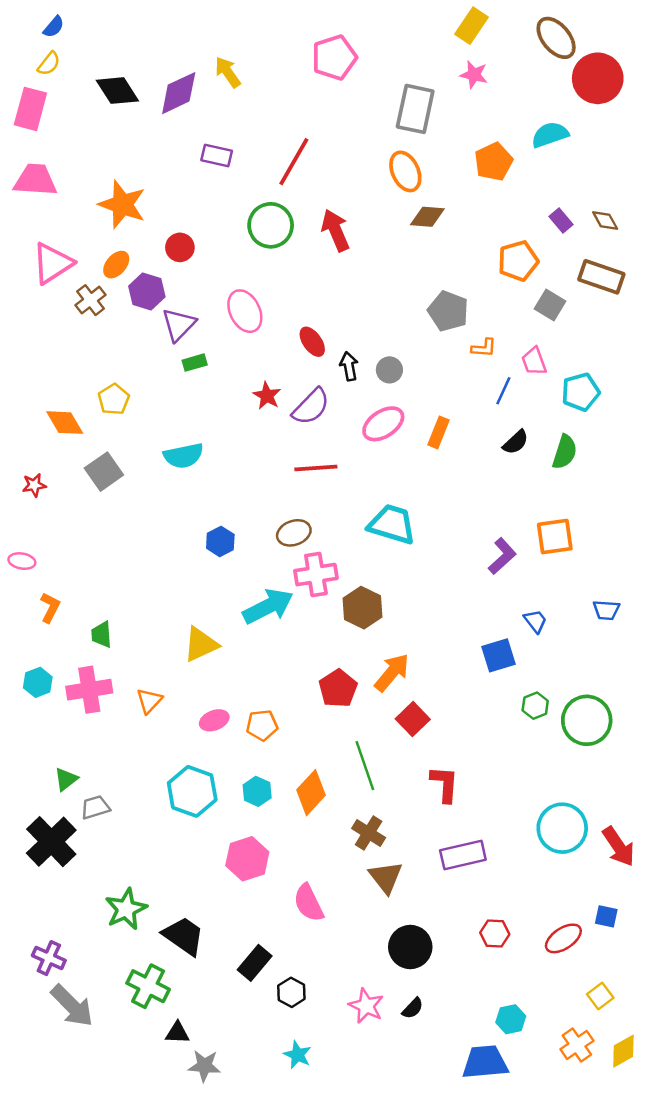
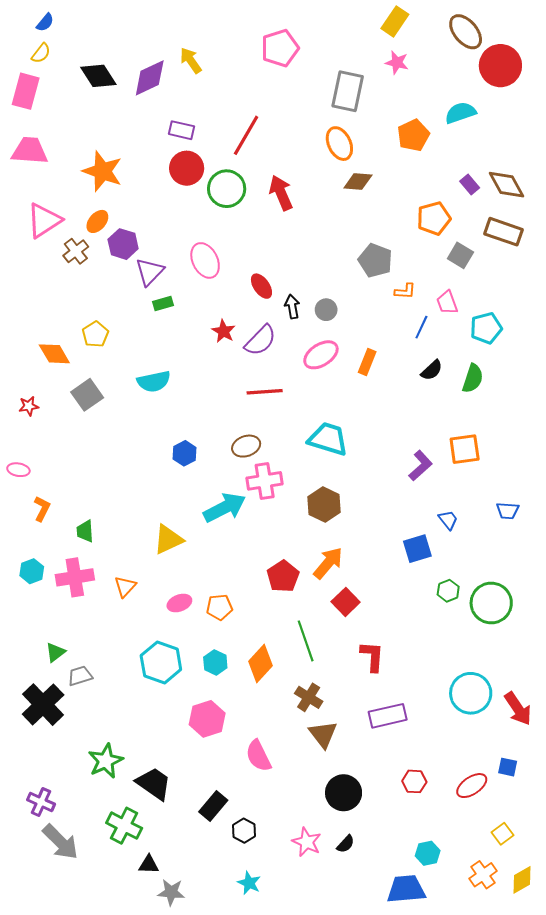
brown diamond: (605, 220) -> (507, 185), size x1.6
red circle: (180, 247) -> (187, 168), moved, size x1.4
brown hexagon: (362, 608) -> (324, 505), moved

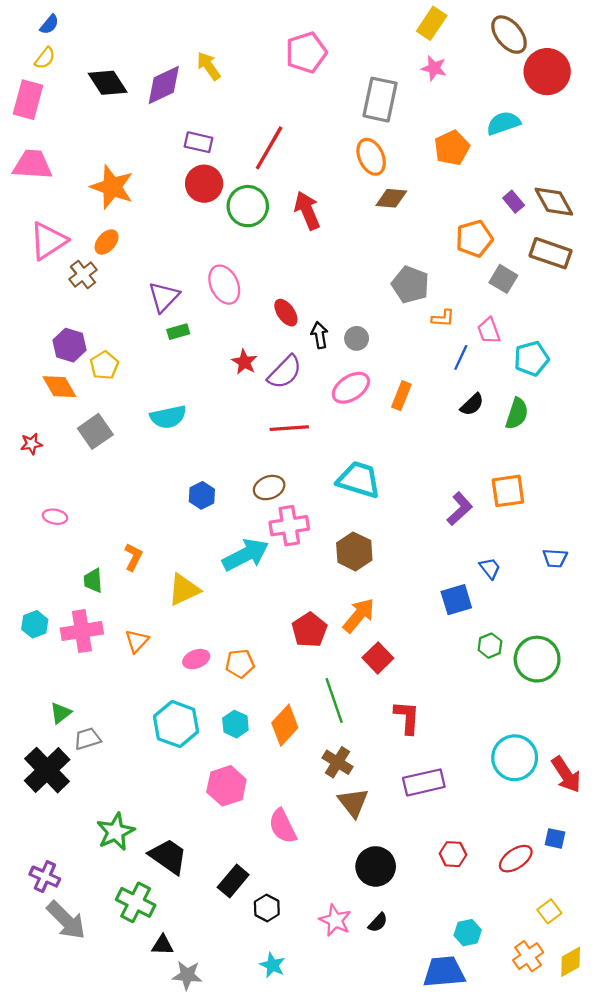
purple hexagon: (123, 244) -> (70, 345), moved
pink ellipse: (18, 470) -> (55, 517), moved
orange L-shape: (42, 509) -> (133, 557), moved

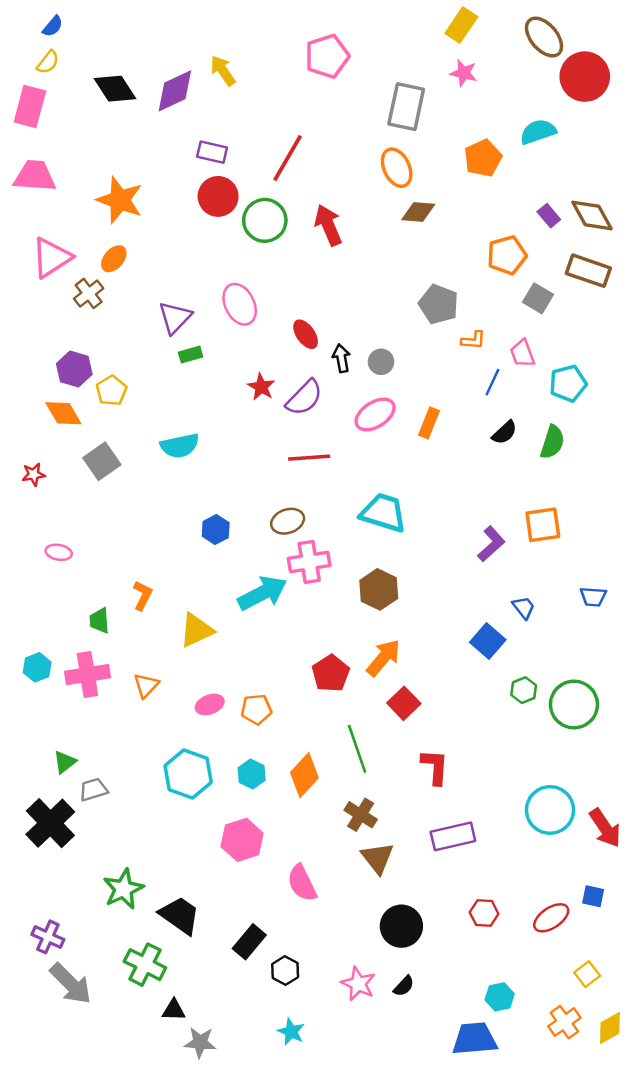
blue square: (456, 600) -> (488, 641), turned -32

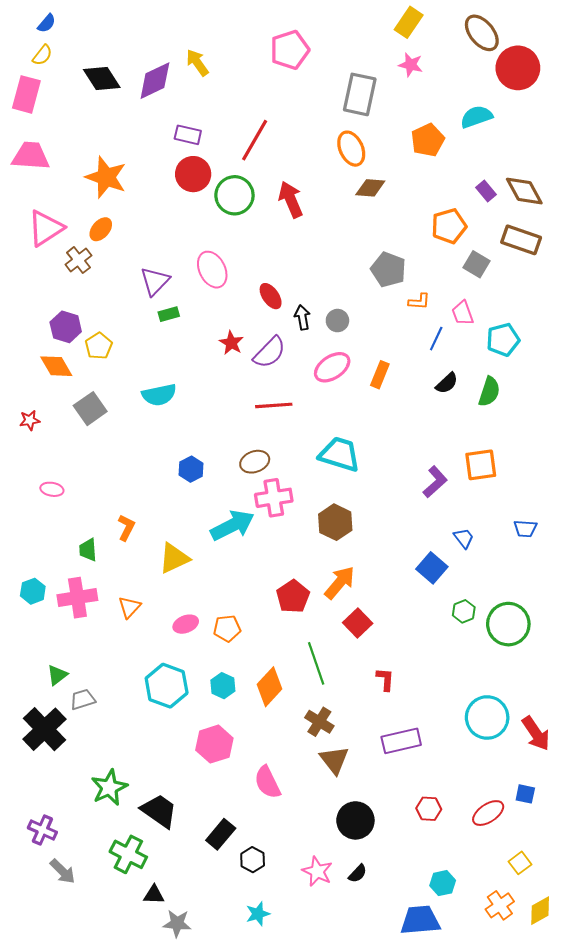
red L-shape: (435, 767) -> (385, 679), size x0.7
gray arrow: (71, 984) -> (63, 871), size x0.7
cyan star: (291, 1032) -> (258, 914), turned 30

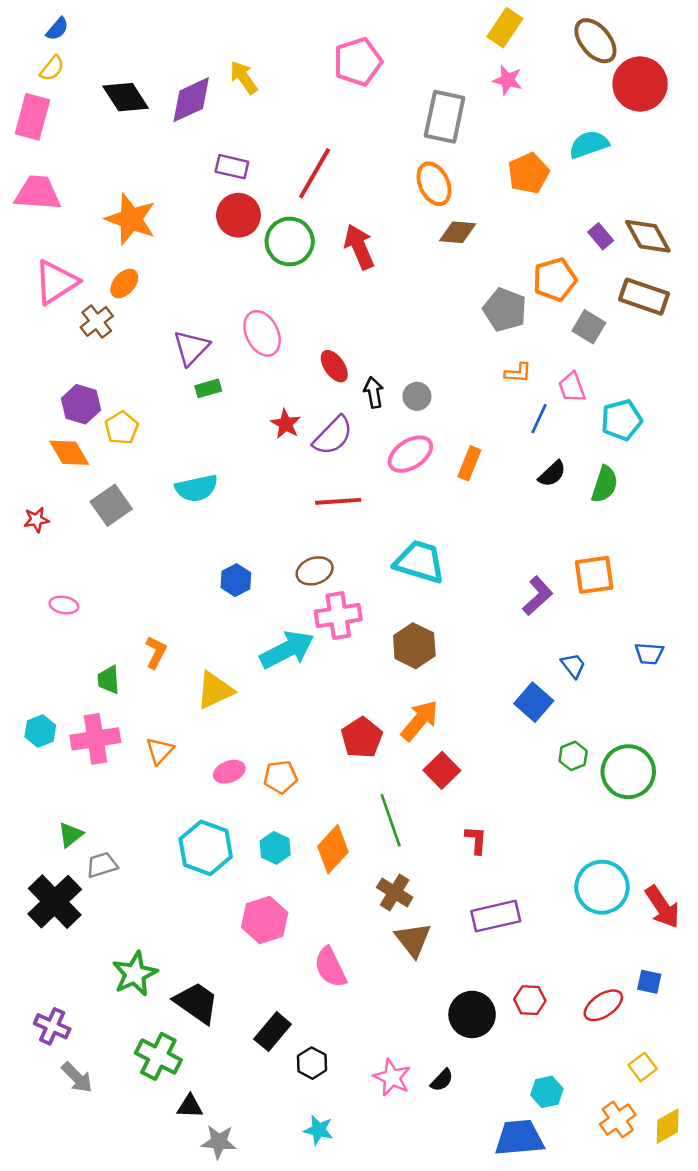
gray pentagon: (388, 270) -> (505, 310), moved
black circle: (355, 820) -> (472, 1014), moved
cyan star: (258, 914) -> (319, 1130), turned 30

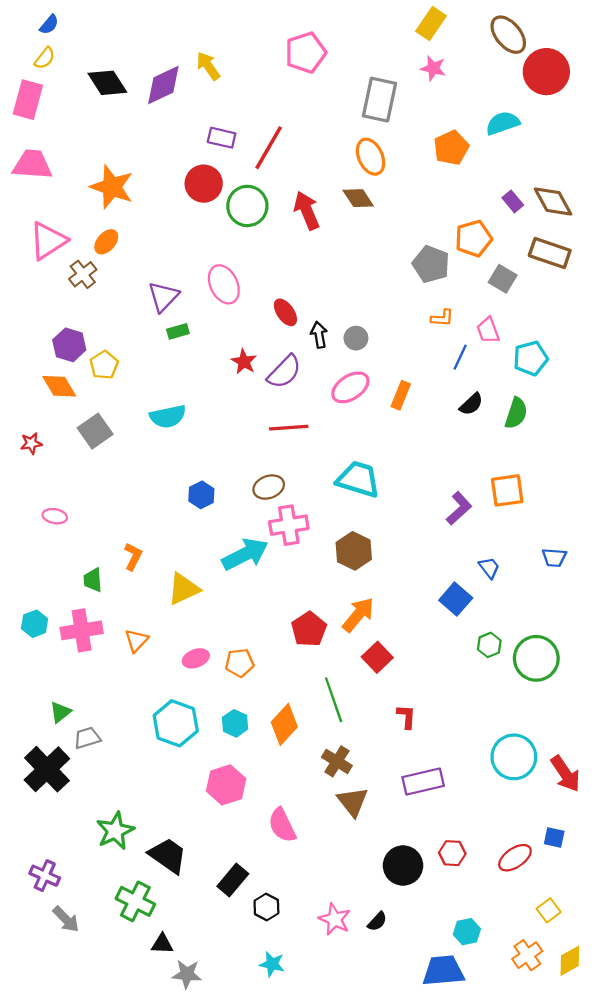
purple rectangle: (232, 167) -> (222, 138), moved
brown diamond: (458, 232) -> (358, 198), moved, turned 52

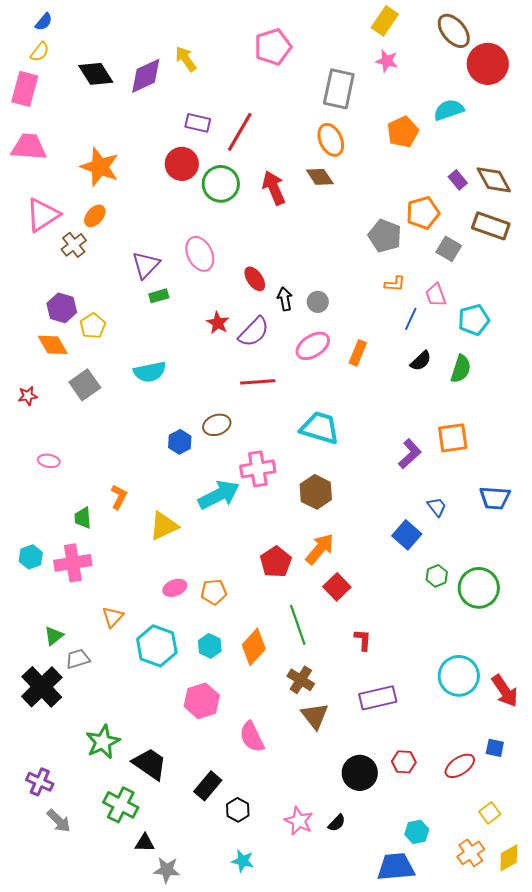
brown ellipse: (269, 487) -> (217, 425), moved
blue trapezoid: (554, 558) -> (495, 498), size x1.4
orange triangle: (136, 640) -> (113, 617), moved

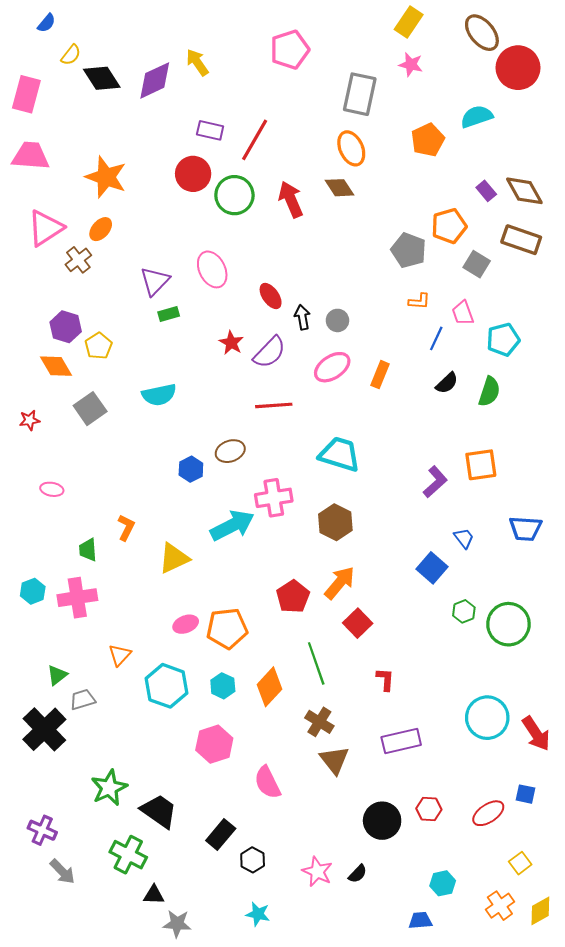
yellow semicircle: (40, 52) -> (71, 55), moved
orange pentagon: (214, 592) -> (227, 628), size x1.5
blue trapezoid: (396, 867) -> (420, 920), size x0.6

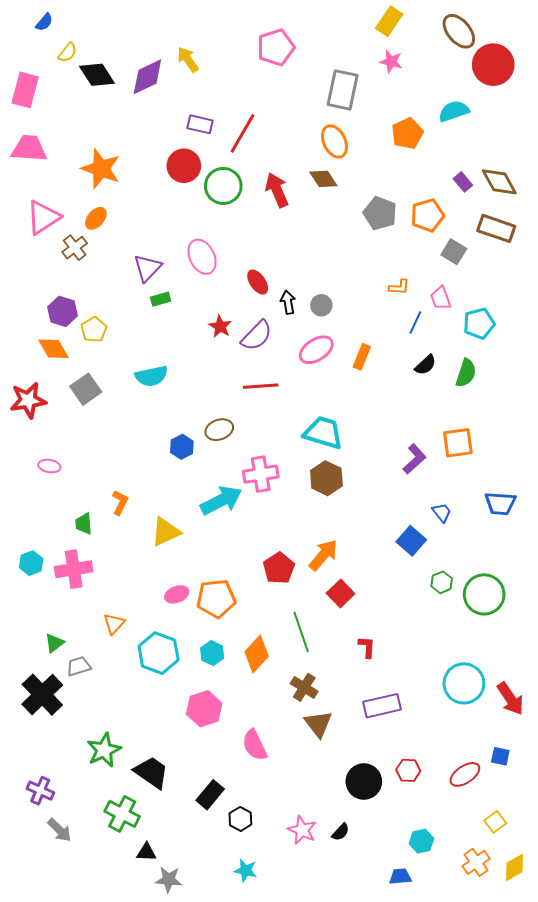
gray pentagon: (409, 250) -> (380, 213), moved
red star: (29, 420) -> (28, 400), size x1.8
brown hexagon: (335, 522) -> (326, 478), moved

